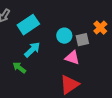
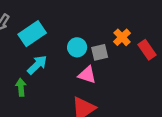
green arrow: (19, 68) -> (21, 87), turned 48

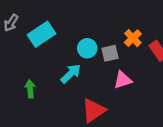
cyan arrow: (37, 65) -> (71, 74), moved
pink triangle: (87, 75) -> (123, 80), moved, turned -36

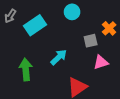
cyan circle: (87, 48) -> (72, 12), moved
green arrow: (30, 89) -> (26, 70), size x1.5

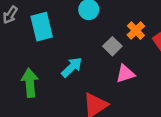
cyan rectangle: (35, 25) -> (42, 27), turned -70
gray square: (91, 41) -> (112, 46), turned -32

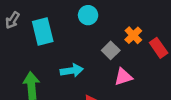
cyan arrow: (72, 67) -> (72, 71), turned 35

